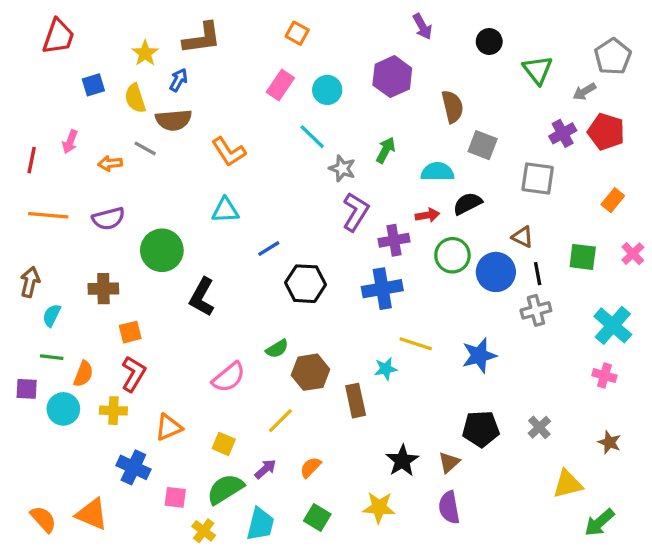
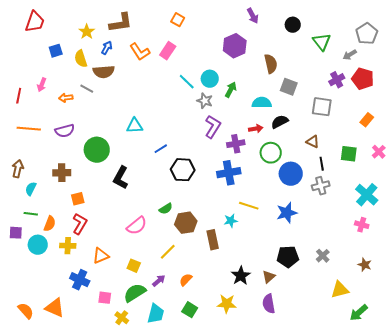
cyan circle: (327, 90) -> (210, 79), moved
orange L-shape: (229, 152) -> (140, 52), moved
blue circle: (496, 272) -> (291, 174), moved

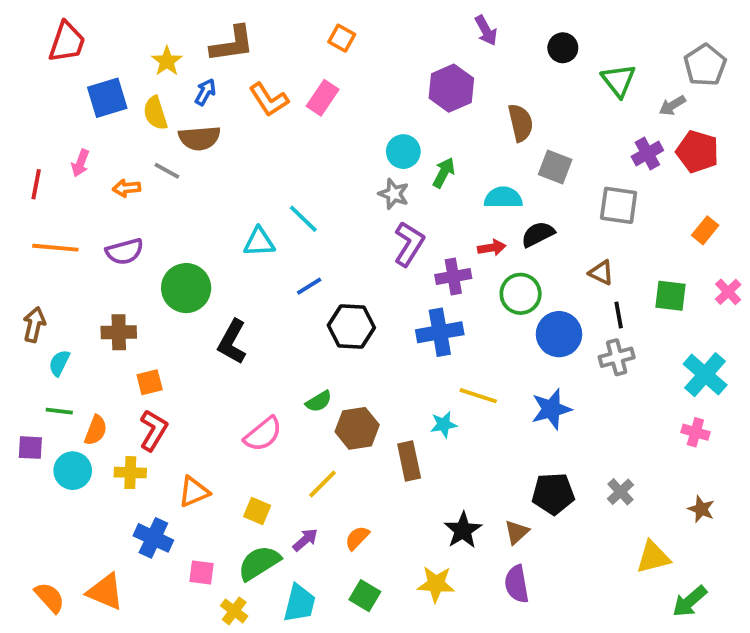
blue square: (56, 51) -> (107, 98), size x1.5
cyan line: (187, 82) -> (303, 219), moved

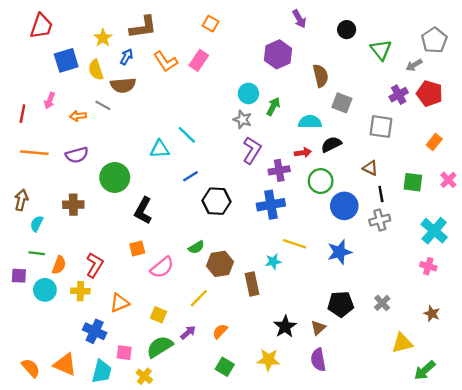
orange square: (150, 382) -> (137, 248), moved
cyan trapezoid: (299, 603) -> (102, 372), moved

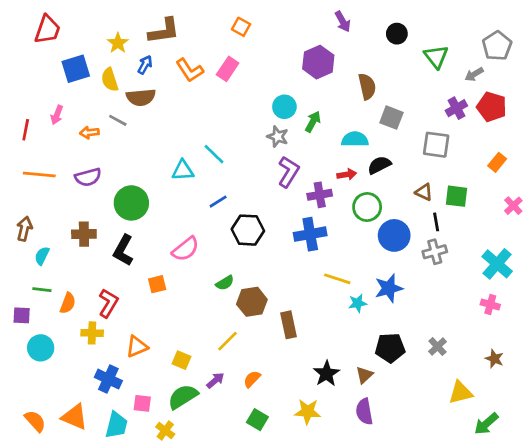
green square: (413, 182) -> (456, 196), moved
black L-shape: (143, 211) -> (123, 250), moved
cyan star: (273, 261) -> (358, 303), moved
pink semicircle: (162, 267) -> (186, 249), moved
cyan circle: (45, 290) -> (41, 348), moved

